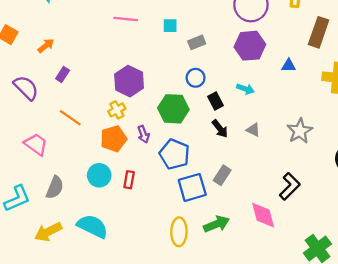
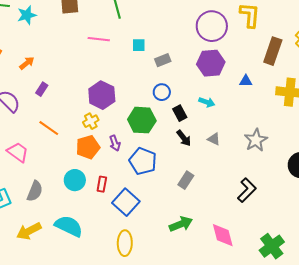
blue square: (192, 187) -> (126, 202), moved, turned -32
pink diamond: (263, 215) -> (223, 235), moved
yellow ellipse: (179, 232) -> (125, 243), moved

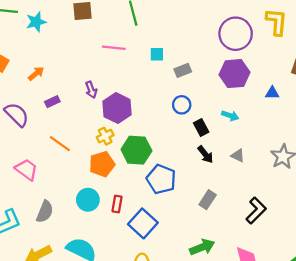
purple rectangle: (42, 89) -> (52, 102), turned 32
green hexagon: (142, 120) -> (136, 150), moved
purple arrow: (115, 143) -> (91, 90), moved
black L-shape: (247, 190) -> (256, 211), moved

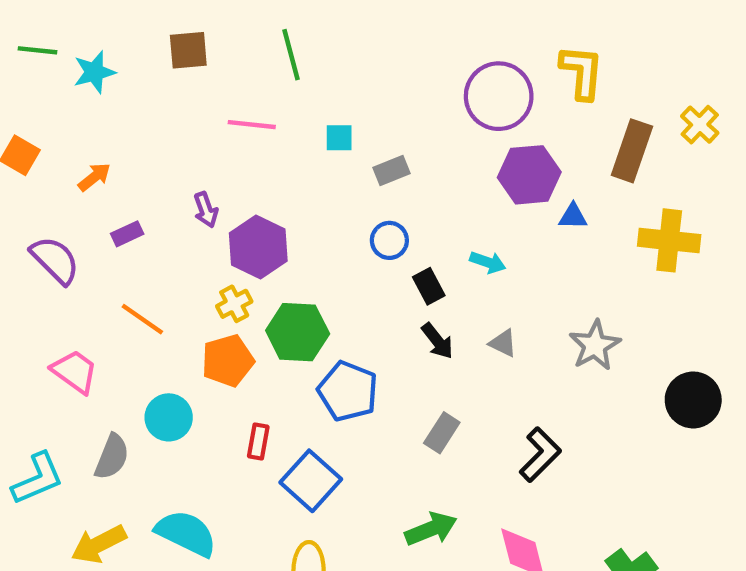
purple hexagon: (235, 74) -> (529, 175), moved
cyan circle: (88, 200) -> (169, 417), moved

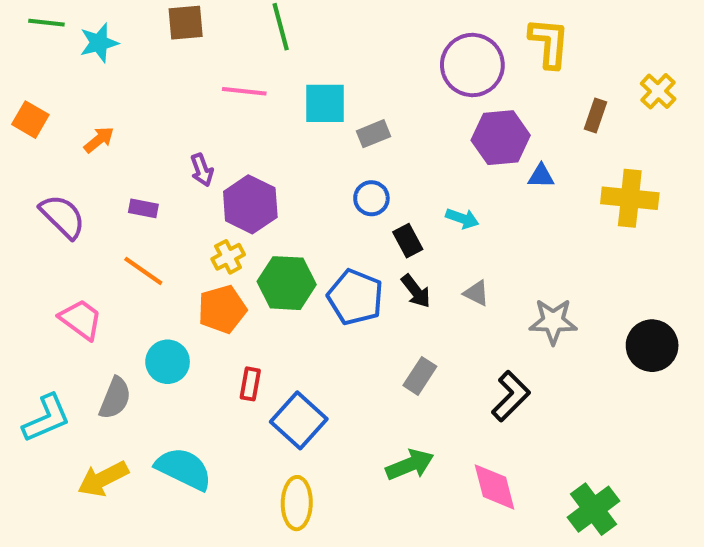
cyan square: (339, 138) -> (325, 103), size x1.6
brown rectangle: (632, 151) -> (596, 115), size x0.6
purple rectangle: (127, 234) -> (143, 208), moved, turned 36
gray star: (595, 345) -> (553, 321), moved, turned 30
blue pentagon: (348, 391) -> (355, 297), moved

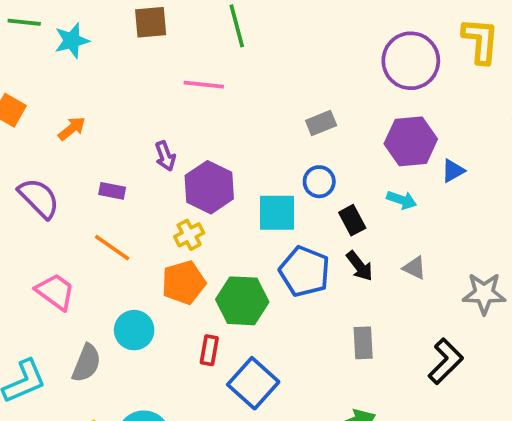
cyan square: (325, 103) -> (277, 213), moved
purple hexagon: (501, 138) -> (411, 141), moved
blue triangle: (541, 176) -> (453, 171), moved, turned -30
green hexagon: (287, 283) -> (242, 301), moved
gray rectangle: (420, 376) -> (363, 343), turned -36

